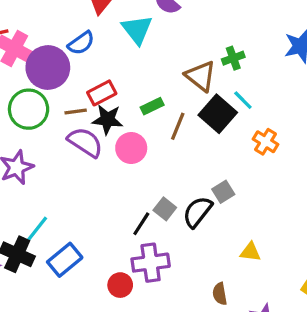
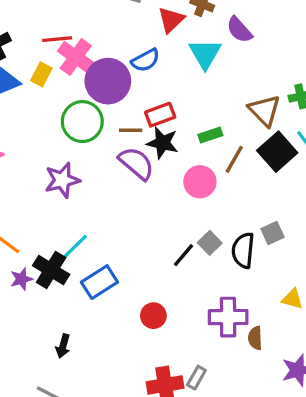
pink circle: (131, 148) -> (200, 182), moved
black semicircle: (197, 212) -> (243, 250), turned -40
purple cross: (151, 263) -> (228, 317), moved

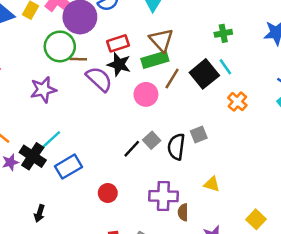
brown triangle: (265, 110) -> (161, 40), moved
brown line: (131, 130) -> (78, 59), moved
green rectangle: (210, 135) -> (155, 60), size x1.5

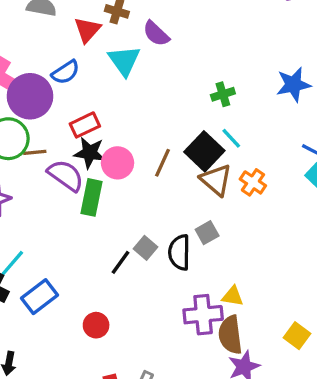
brown triangle: (161, 40) -> (216, 180), moved
green rectangle: (155, 60) -> (91, 197), moved, turned -55
pink circle: (146, 94) -> (118, 163), moved
purple cross: (163, 196) -> (203, 315), moved
brown semicircle: (183, 212) -> (230, 335), moved, size x1.6

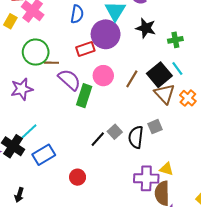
blue semicircle: (66, 72) -> (77, 14), turned -54
purple circle: (30, 96) -> (106, 34), moved
black star: (90, 153) -> (146, 28), moved

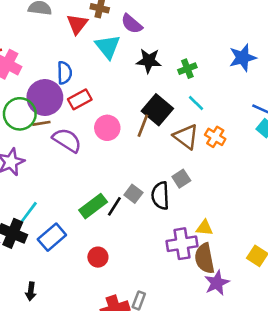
blue semicircle: (77, 14) -> (64, 73), moved
purple circle: (106, 34) -> (45, 98), moved
black square: (159, 75) -> (157, 110), moved
green rectangle: (84, 96) -> (93, 206), moved, turned 45

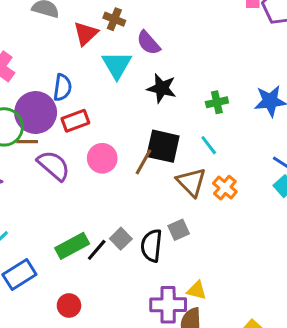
green cross: (187, 69) -> (217, 102), moved
black square: (157, 110) -> (163, 146), turned -36

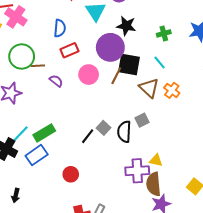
purple circle: (36, 112) -> (110, 47), moved
purple semicircle: (54, 165) -> (56, 81), size x0.6
green rectangle: (72, 246) -> (44, 133), moved

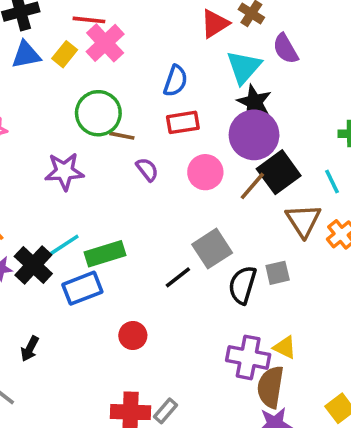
black star: (126, 26) -> (254, 102), moved
black square: (129, 65) -> (279, 172), turned 30
gray square: (103, 128) -> (212, 249), moved, size x1.5

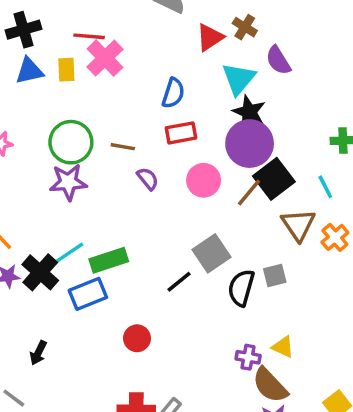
yellow rectangle: (65, 54) -> (66, 70), turned -40
green circle: (98, 113) -> (71, 142), moved
purple cross: (248, 357) -> (248, 357), size x0.6
brown semicircle: (270, 387) -> (270, 385), turned -51

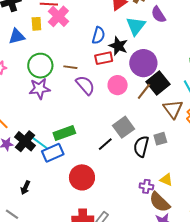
blue triangle: (29, 71) -> (17, 36), moved
black star: (249, 112) -> (118, 46), moved
purple semicircle: (148, 179) -> (85, 85), size x1.5
cyan line: (70, 252) -> (40, 143), moved, turned 72
red circle: (137, 338) -> (82, 177), size x1.6

